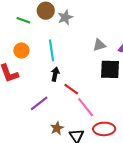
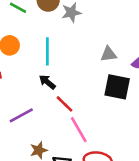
black arrow: (55, 74) -> (47, 82), turned -72

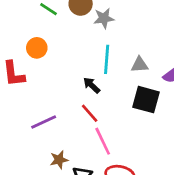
cyan line: (47, 51) -> (107, 59), moved
black arrow: (47, 82) -> (92, 85), moved

